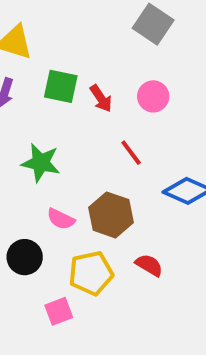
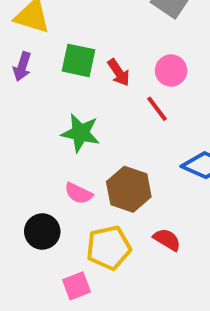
red line: (131, 153) -> (157, 109), moved
green star: (41, 163) -> (80, 133), moved

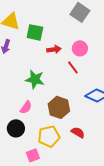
green square: (78, 60) -> (35, 32), moved
red arrow: (119, 73) -> (54, 49), turned -64
pink semicircle: (78, 193) -> (26, 107), moved, turned -80

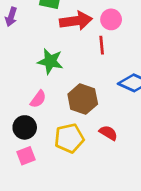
red arrow: (54, 49) -> (76, 21), size x1.6
red line: (73, 67) -> (102, 45), turned 32
pink square: (33, 155) -> (26, 156), moved

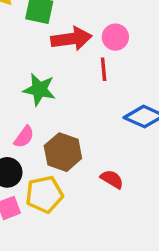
brown hexagon: (83, 99) -> (63, 152), moved
yellow pentagon: (69, 138) -> (44, 194), moved

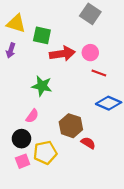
red line: (104, 69) -> (99, 73), moved, turned -64
brown hexagon: (63, 152) -> (71, 126), moved

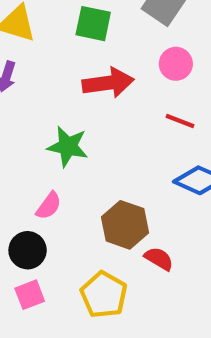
green square: (42, 35) -> (93, 24), moved
pink circle: (90, 53) -> (176, 64), moved
yellow pentagon: (45, 153) -> (104, 295), moved, turned -30

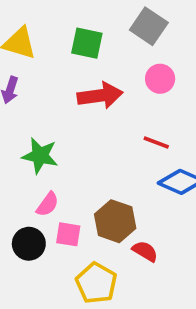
red line: (180, 121) -> (156, 142), moved
green star: (68, 146) -> (40, 156), moved
pink square: (30, 295) -> (68, 234), moved, turned 30

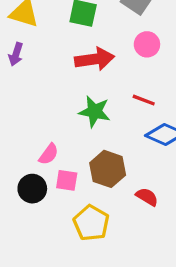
green star: (40, 156) -> (95, 112), moved
red semicircle: (145, 251) -> (147, 197), moved

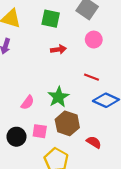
red arrow: (95, 59) -> (58, 49), size x0.6
green star: (95, 112) -> (58, 97), moved, turned 30
pink semicircle: (49, 154) -> (28, 102), moved

